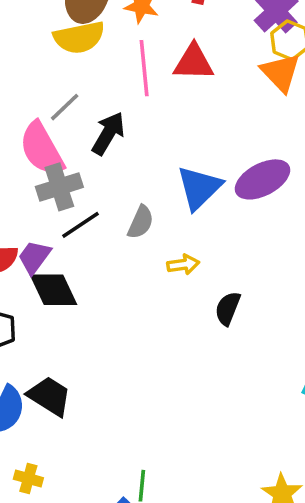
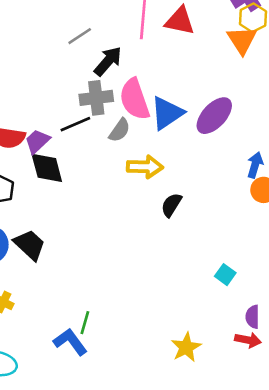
pink semicircle: (42, 149) -> (134, 99), moved
purple ellipse: (262, 179) -> (214, 116), turned -30
gray cross: (59, 187) -> (96, 98), moved
yellow arrow: (183, 264) -> (145, 167), size x1.5

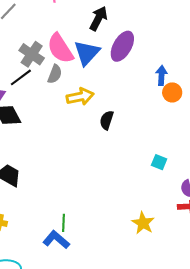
black arrow: (108, 61) -> (98, 18), moved
gray cross: (96, 98) -> (32, 54), turned -35

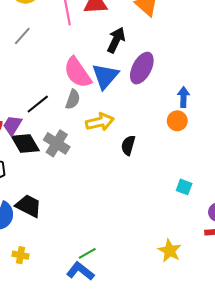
gray cross: (32, 54) -> (57, 143), moved
orange circle: (172, 92) -> (177, 121), moved
green line: (64, 223) -> (87, 253), turned 60

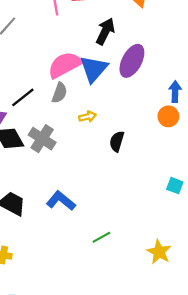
pink semicircle: (78, 73) -> (65, 65), turned 96
yellow arrow: (100, 122) -> (88, 117), size x0.6
green line: (87, 253) -> (101, 237), moved
blue L-shape: (80, 271) -> (61, 201), moved

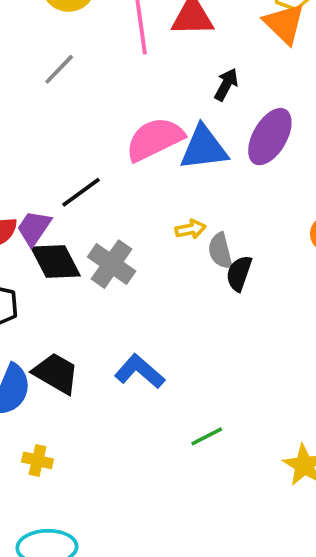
black arrow: (105, 31) -> (226, 85), size x0.7
blue triangle: (94, 69) -> (204, 148), turned 40
gray semicircle: (59, 93) -> (220, 251), moved, turned 144

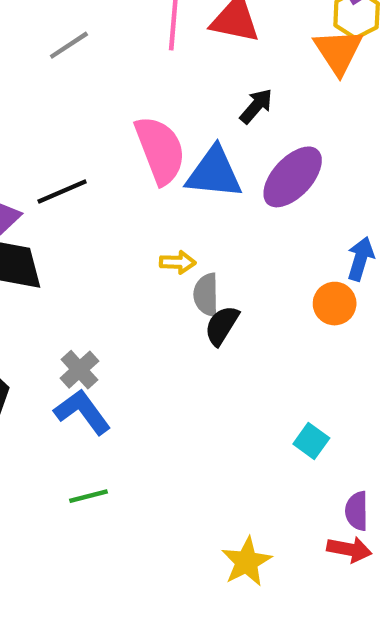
pink semicircle: (155, 139) -> (160, 150), turned 82
gray cross: (112, 264) -> (79, 370), moved, size x0.7
green line: (207, 436) -> (88, 496), moved

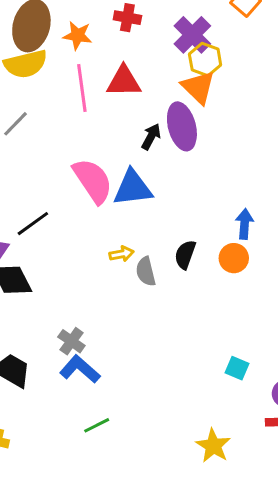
purple ellipse: (293, 177) -> (182, 126), moved, turned -45
black semicircle: (222, 325) -> (185, 255), moved
cyan square: (311, 441) -> (237, 368), moved

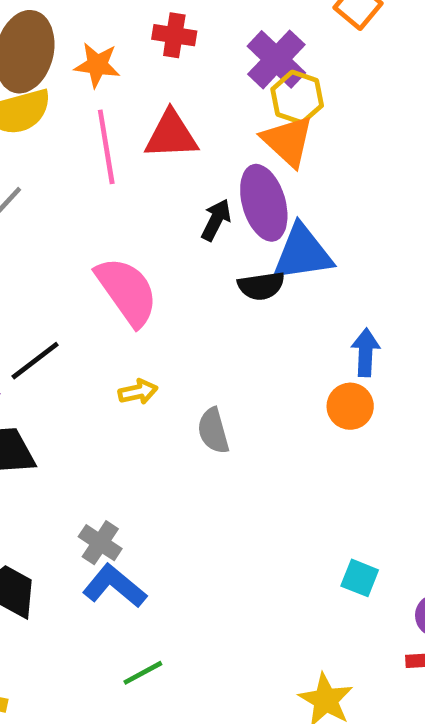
blue triangle: (133, 188) -> (302, 253), moved
yellow arrow: (122, 254) -> (138, 392), moved
black semicircle: (185, 255) -> (261, 286), moved, turned -116

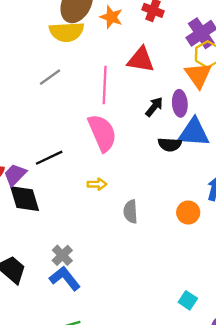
pink line: (106, 147) -> (105, 85), moved
purple ellipse: (264, 203) -> (180, 103), size x0.7
orange circle: (350, 406) -> (188, 213), moved

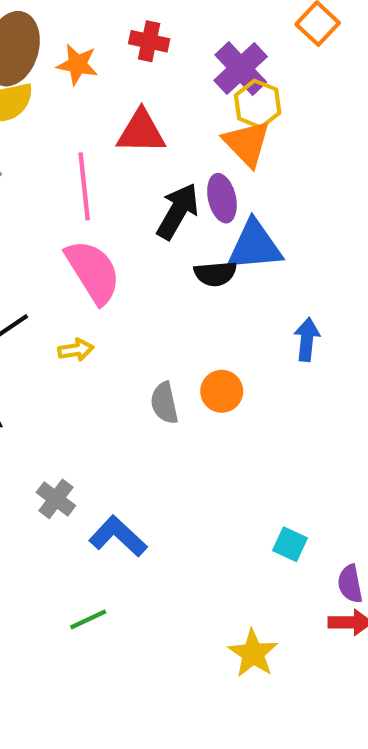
black arrow: (154, 107) -> (178, 211), size x1.5
yellow arrow: (97, 184) -> (76, 350), moved
orange circle: (188, 213) -> (222, 391), moved
blue L-shape: (65, 278) -> (118, 536), moved

